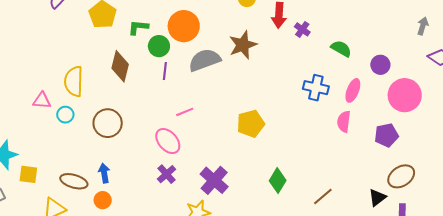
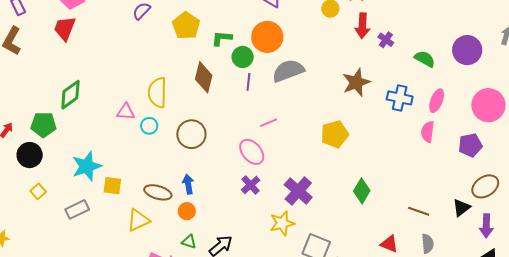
brown star: (243, 45) -> (356, 82), moved
purple circle: (380, 65) -> (467, 50), moved, size x1.5
brown line: (323, 196) -> (419, 211), moved, turned 60

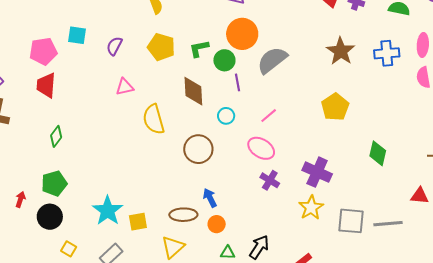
green diamond: (70, 95) -> (56, 136), moved, size x0.7
pink triangle: (126, 112) -> (125, 87), moved
cyan circle: (149, 126) -> (226, 116), moved

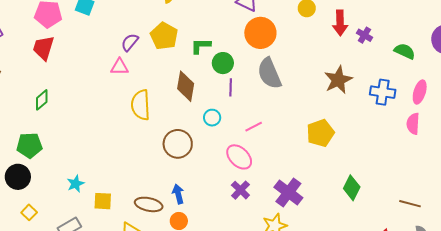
orange circle: (242, 34) -> (260, 33), moved
purple semicircle: (114, 46) -> (130, 42), moved
gray semicircle: (272, 60) -> (269, 73), turned -88
cyan star: (108, 211) -> (76, 184), size x0.6

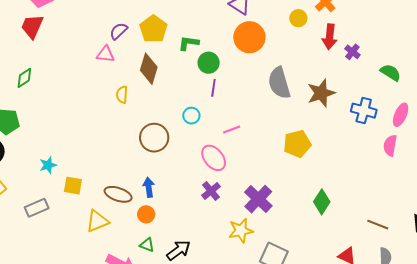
gray semicircle: (269, 73) -> (279, 83), moved
brown diamond: (186, 86) -> (149, 69), moved
yellow semicircle: (141, 105) -> (122, 95), size x0.6

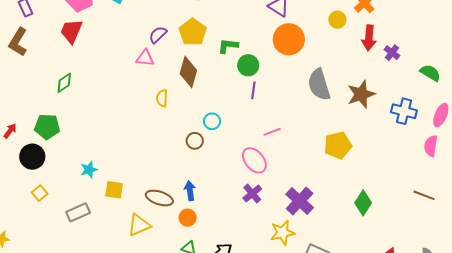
cyan circle: (191, 116) -> (212, 121), moved
brown circle: (154, 138) -> (195, 141), size x0.6
brown line: (378, 225) -> (424, 195), moved

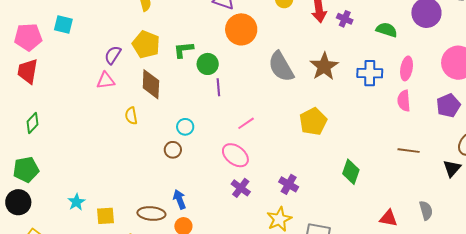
purple cross: (300, 201) -> (289, 184), size x0.7

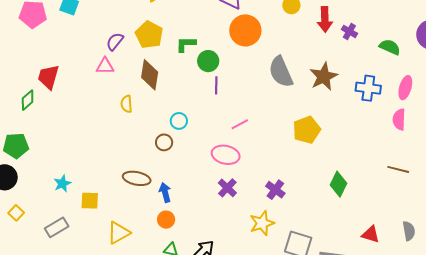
red trapezoid: (28, 71) -> (48, 77), moved
pink ellipse: (235, 155) -> (226, 155), turned -32
brown ellipse: (151, 214) -> (137, 178), moved

